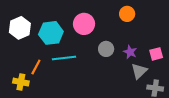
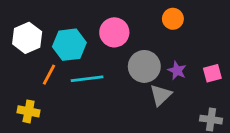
gray circle: (106, 49) -> (144, 66), size x1.5
orange line: (36, 67) -> (49, 75), moved
gray triangle: (139, 71) -> (161, 95), moved

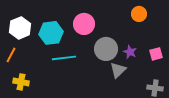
orange circle: (173, 19) -> (139, 14), moved
orange line: (49, 75) -> (11, 55), moved

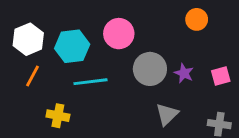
orange line: (11, 55) -> (32, 76), moved
gray triangle: (118, 70) -> (167, 114), moved
yellow cross: (21, 82) -> (58, 116), moved

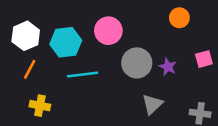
pink square: (221, 76) -> (204, 59), moved
yellow cross: (58, 116) -> (40, 106), moved

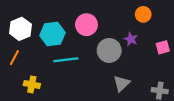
purple star: (168, 67) -> (131, 39), moved
orange line: (30, 69) -> (14, 58), moved

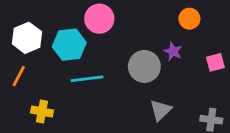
pink circle: (86, 25) -> (99, 19), moved

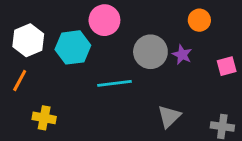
gray circle: (144, 66) -> (150, 52), moved
cyan line: (87, 79) -> (115, 83), moved

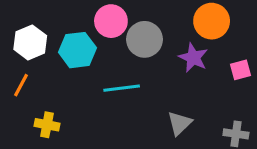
orange circle: (199, 20) -> (212, 21), size x1.5
gray circle: (150, 52) -> (145, 39), moved
purple star: (182, 55) -> (193, 58), size x1.4

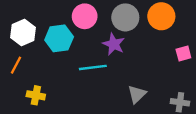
gray circle: (145, 39) -> (125, 17), moved
purple star: (193, 58) -> (114, 44), moved

